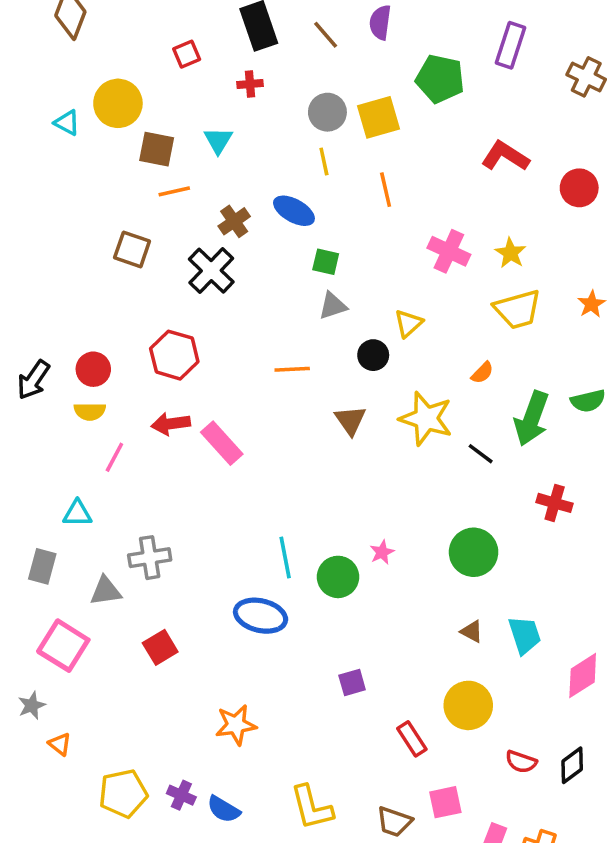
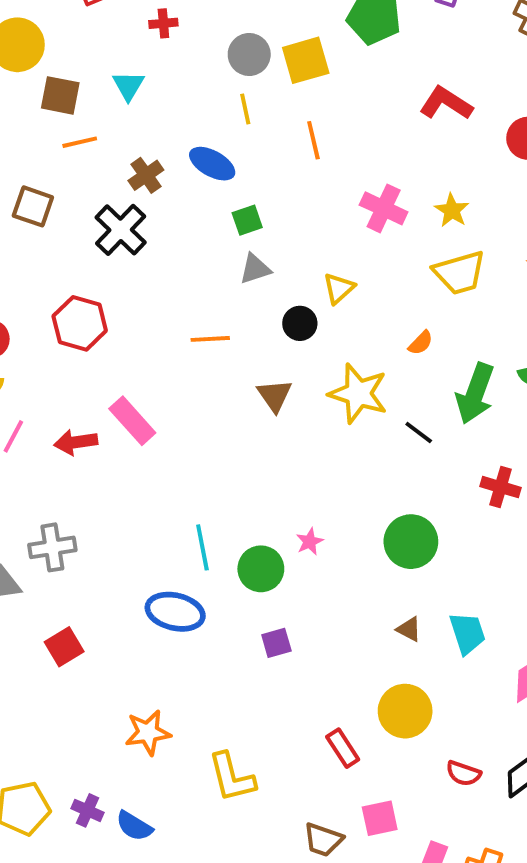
green square: (326, 262) -> (247, 220), turned -32
red arrow: (171, 424) -> (76, 442), moved
purple square: (352, 683) -> (276, 643), moved
yellow L-shape: (312, 808) -> (232, 777), moved

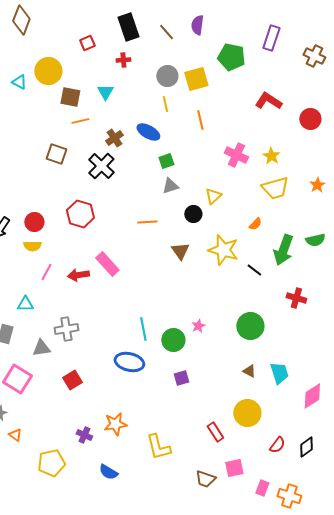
red semicircle: (463, 773) -> (277, 445), turned -72
purple cross: (87, 810) -> (84, 435), moved

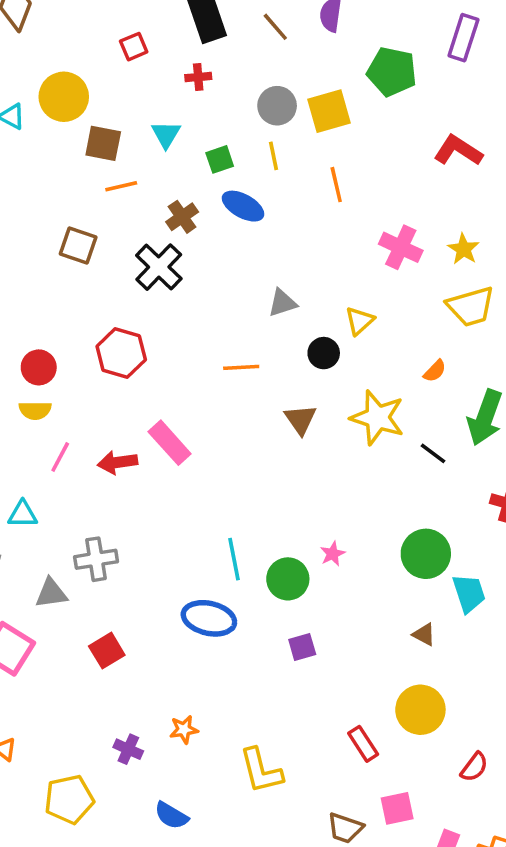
green square: (166, 161) -> (220, 159), moved
cyan trapezoid: (279, 373) -> (469, 593), moved
orange star: (115, 424) -> (184, 729), size x0.7

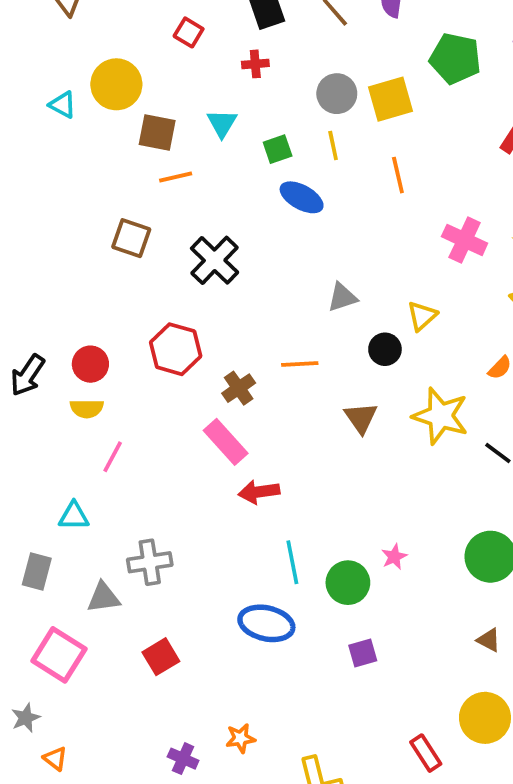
red square: (134, 47) -> (189, 32), turned -36
brown cross: (182, 217) -> (239, 388), moved
red arrow: (118, 462) -> (259, 492), moved

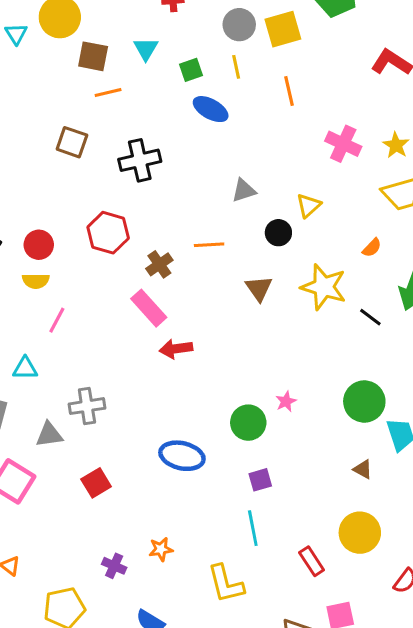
cyan triangle: (63, 105) -> (16, 34), turned 30
black cross: (215, 260) -> (140, 160), turned 33
cyan line: (292, 562) -> (253, 528), moved

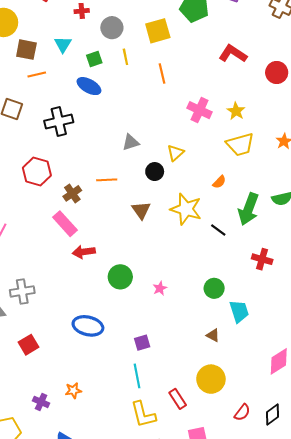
gray circle: (239, 25) -> (112, 28), moved
blue ellipse: (211, 109) -> (89, 86), moved
green circle: (364, 401) -> (214, 288), size x0.7
green circle: (248, 423) -> (120, 277), moved
yellow L-shape: (226, 584) -> (143, 415), moved

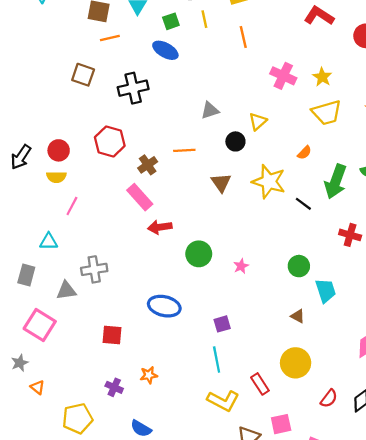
red square: (28, 345) -> (112, 335), moved, turned 36
yellow L-shape: (143, 415) -> (223, 401), turned -48

